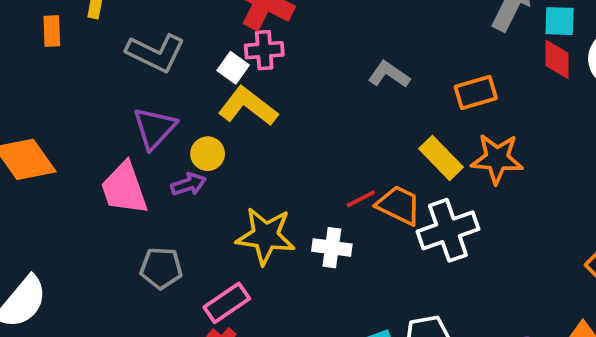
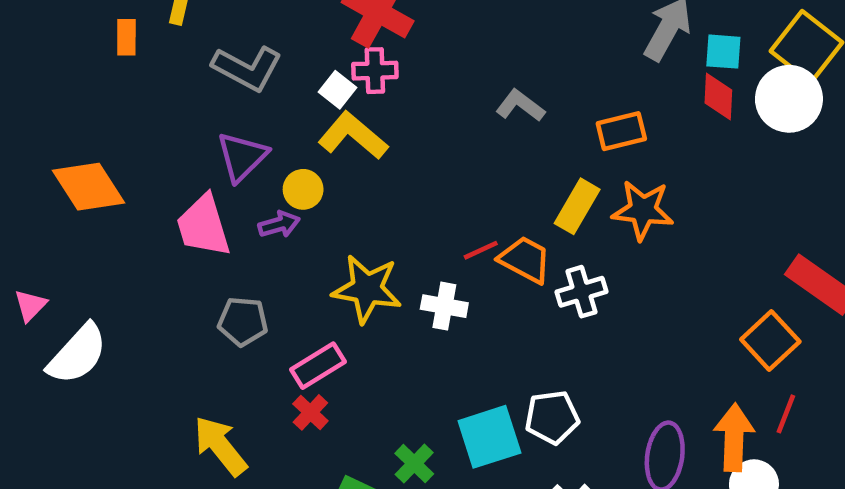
yellow rectangle: (441, 158) -> (577, 206), turned 72
white cross: (448, 230) -> (582, 292), size x0.7

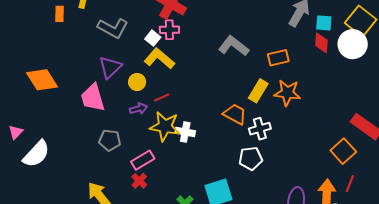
gray L-shape: (520, 106) -> (234, 46), size x1.4
purple arrow: (279, 224) -> (139, 109), moved
red line: (481, 250) -> (162, 97), moved
white cross: (444, 306) -> (185, 132), moved
white pentagon: (552, 417) -> (251, 158), moved

